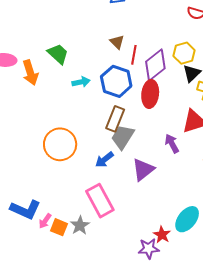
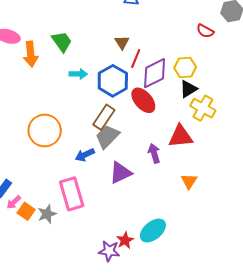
red ellipse: (150, 94) -> (143, 100), turned -60

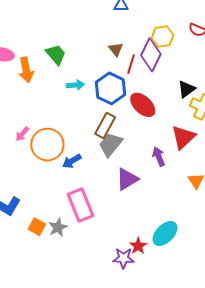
yellow hexagon: (185, 68) -> (163, 37), moved
purple diamond: (155, 73) -> (151, 55), moved, turned -32
red triangle: (181, 136) -> (183, 137), turned -32
blue arrow: (85, 155) -> (72, 161), moved
pink arrow: (14, 202) -> (22, 134), moved

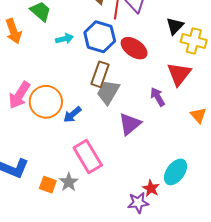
pink arrow: (22, 134) -> (19, 95), size x1.8

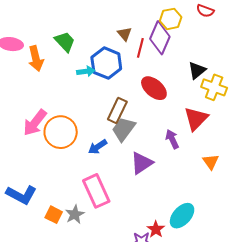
blue hexagon: (100, 37) -> (106, 63), moved
blue arrow: (72, 114) -> (98, 147), moved

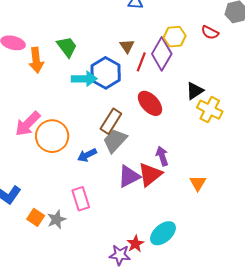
cyan arrow: (86, 71) -> (84, 79), size x1.4
red triangle: (196, 119) -> (150, 174), moved
pink rectangle: (96, 191) -> (81, 199), size x0.7

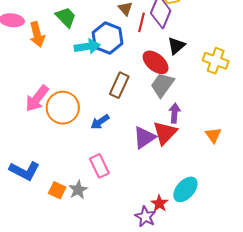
black triangle: (195, 91) -> (176, 46), moved
gray trapezoid: (115, 141) -> (162, 85), moved
purple arrow: (162, 156) -> (175, 113), turned 30
purple star: (120, 255) -> (145, 217), turned 30

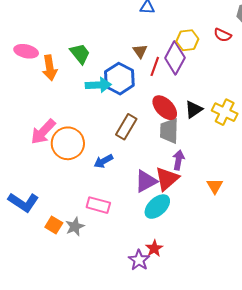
black triangle: (176, 46) -> (194, 109), moved
gray trapezoid: (162, 85) -> (169, 131), turned -40
pink rectangle: (99, 166) -> (98, 205), turned -55
cyan ellipse: (185, 189) -> (157, 207), moved

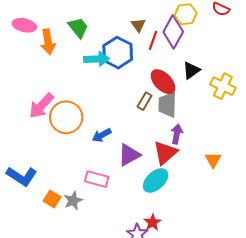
black triangle: (194, 109) -> (191, 70), moved
brown rectangle: (126, 127) -> (145, 101), moved, size x0.7
purple triangle: (146, 181) -> (129, 155), moved

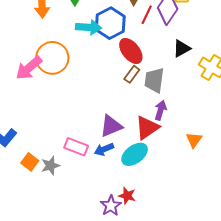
red ellipse: (163, 82) -> (131, 51), moved
orange circle: (66, 117) -> (52, 58), moved
blue arrow: (102, 135) -> (104, 149), moved
red star: (153, 222) -> (127, 196), turned -30

